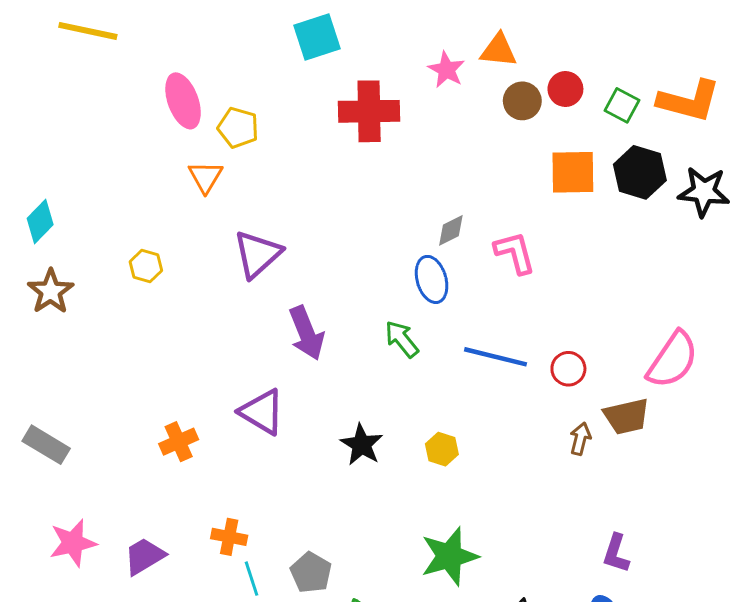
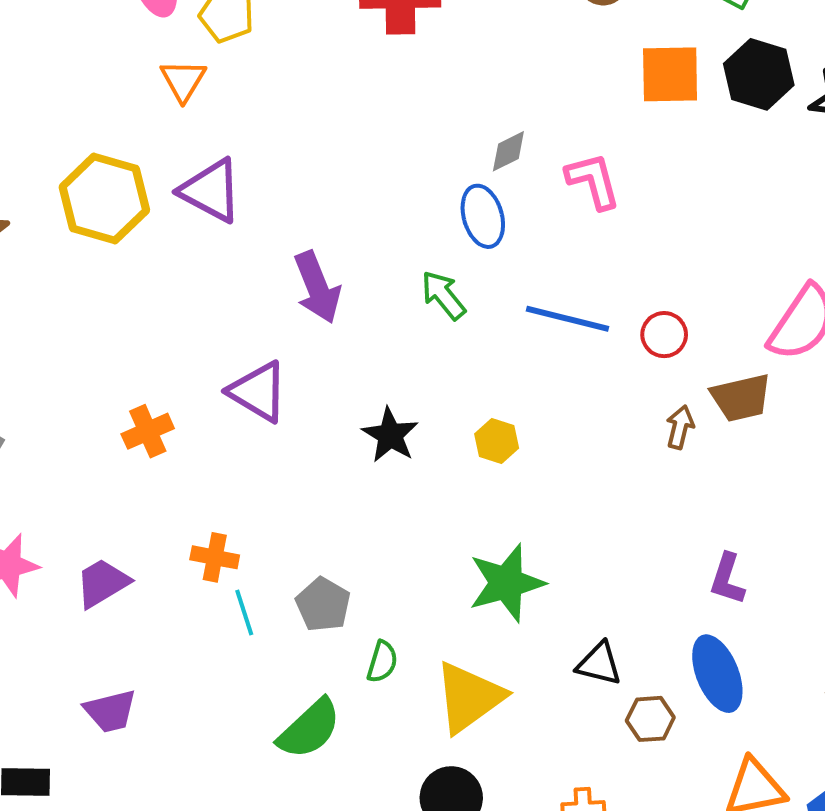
purple triangle: (257, 254) -> (211, 191), moved, turned -50
yellow hexagon: (146, 266) -> (104, 199), size x2.0

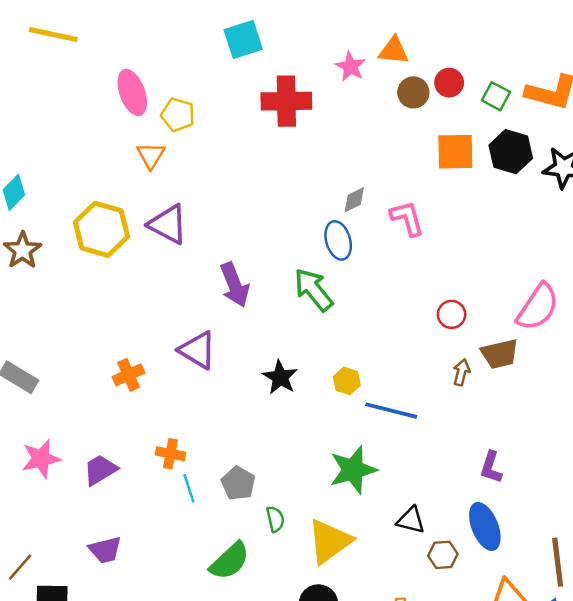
green arrow: (443, 295) -> (314, 290), size x1.4
blue line: (568, 319) -> (391, 411), moved
green semicircle: (382, 662) -> (275, 519), turned -30

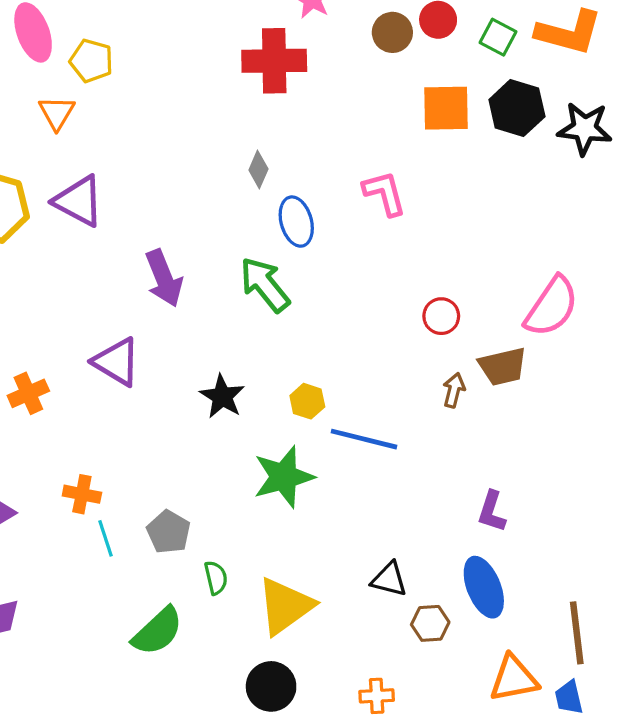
red cross: (286, 101) -> (274, 61), moved
gray diamond: (354, 200) -> (258, 170), moved, turned -40
green star: (353, 470) -> (284, 477), moved

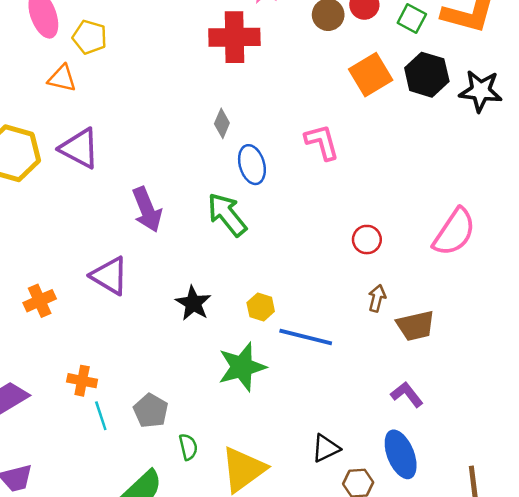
orange square: (446, 108) -> (371, 75), turned -30
orange triangle: (57, 113) -> (62, 78), turned -48
brown trapezoid: (503, 367) -> (416, 326), moved
purple L-shape: (492, 512) -> (407, 394), turned 124
black triangle: (389, 579) -> (326, 448), turned -40

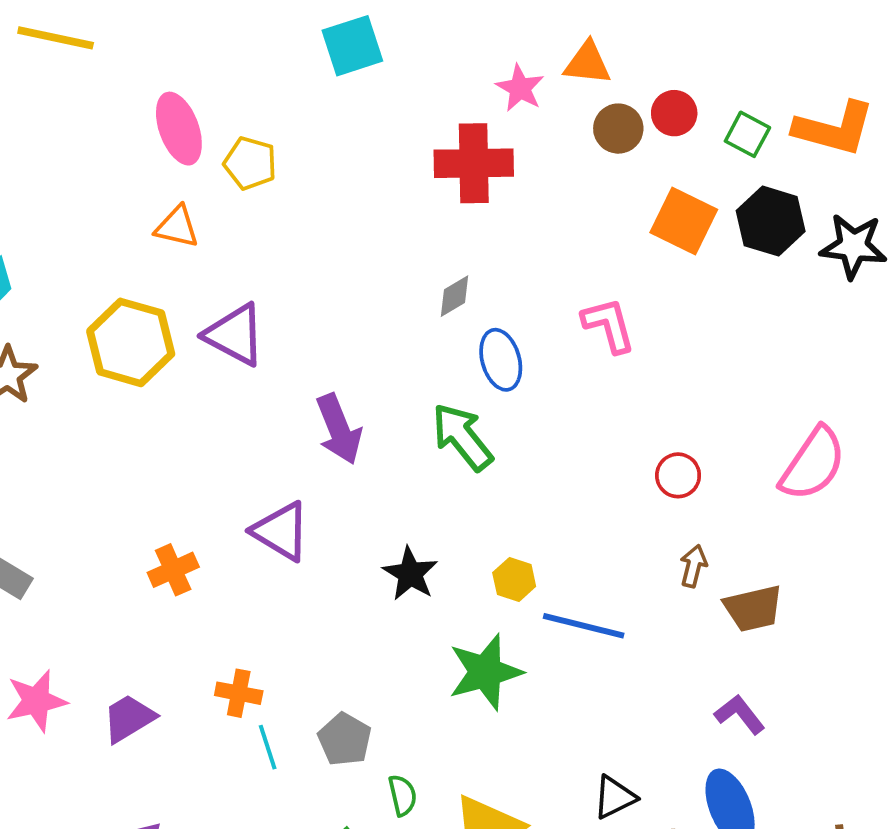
orange square: (371, 75) -> (684, 221), turned -33
orange triangle: (62, 78) -> (177, 227), moved
gray diamond: (222, 123) -> (454, 296), turned 36

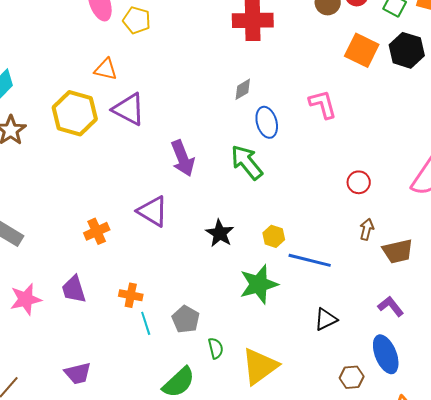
orange triangle: (177, 227) -> (106, 69), moved
purple trapezoid: (129, 718) -> (74, 289), moved, turned -76
black triangle: (614, 797) -> (326, 319), moved

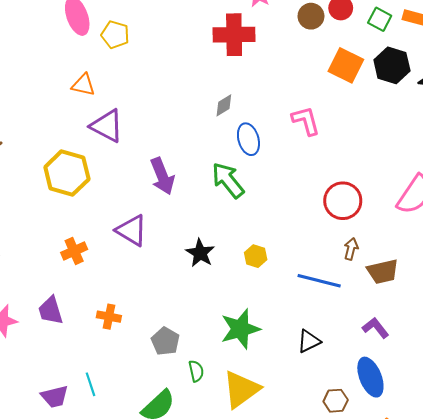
yellow hexagon: (75, 113) -> (67, 173), moved
red circle: (359, 182) -> (343, 201), size x1.6
blue line: (310, 260) -> (319, 281), moved
green star: (259, 284) -> (240, 329), moved
cyan line: (146, 323) -> (91, 384), moved

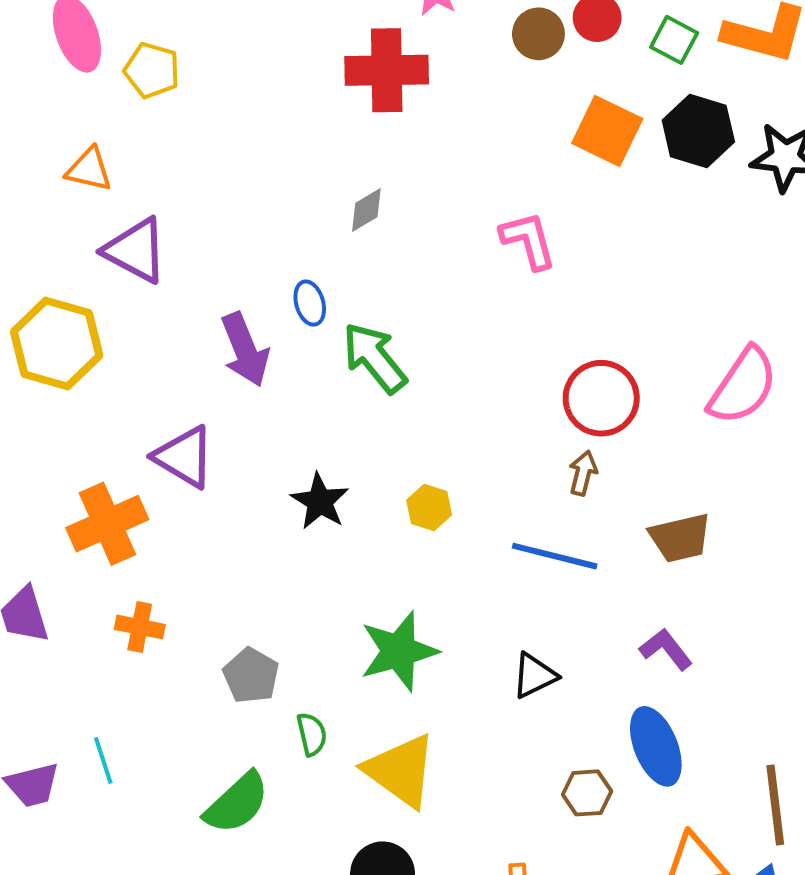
blue ellipse: (248, 139) -> (310, 303), moved, size x0.7
brown arrow: (351, 249) -> (583, 473), moved
orange cross: (74, 251) -> (107, 524), moved, size x1.5
yellow triangle: (241, 389) -> (401, 771), turned -48

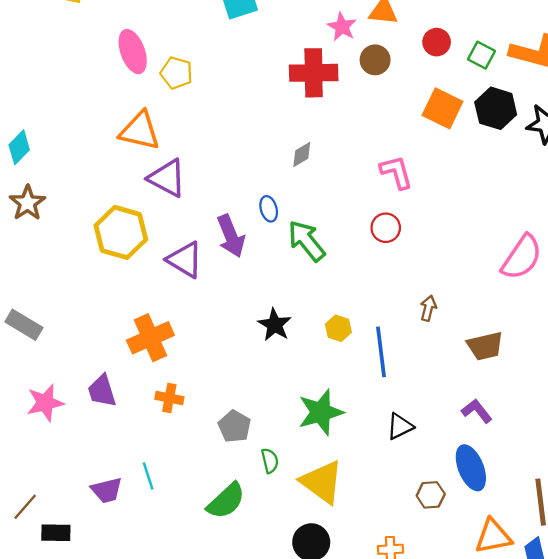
brown circle: (538, 34) -> (375, 60), moved
orange triangle: (89, 169) -> (140, 131), size x1.5
red circle: (601, 398) -> (386, 228), moved, size x0.7
purple triangle: (184, 457) -> (185, 260), moved
blue line: (555, 556) -> (381, 352), moved, turned 69

